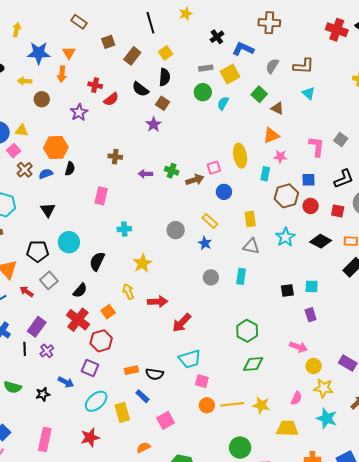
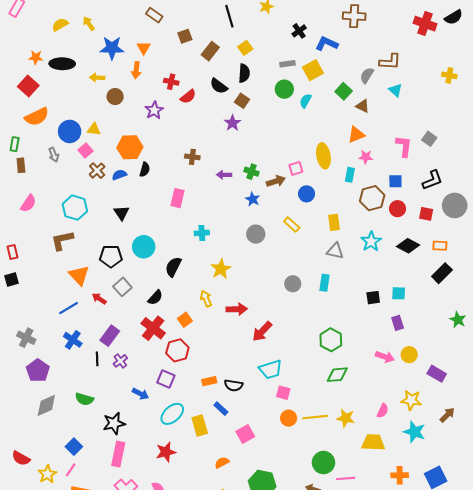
yellow arrow: (17, 30) -> (89, 24), turned -48
gray semicircle: (272, 66) -> (367, 75), moved
blue star: (205, 243) -> (253, 199), moved
yellow circle: (314, 366) -> (409, 355), moved
black star: (43, 394) -> (114, 423), moved, size x1.5

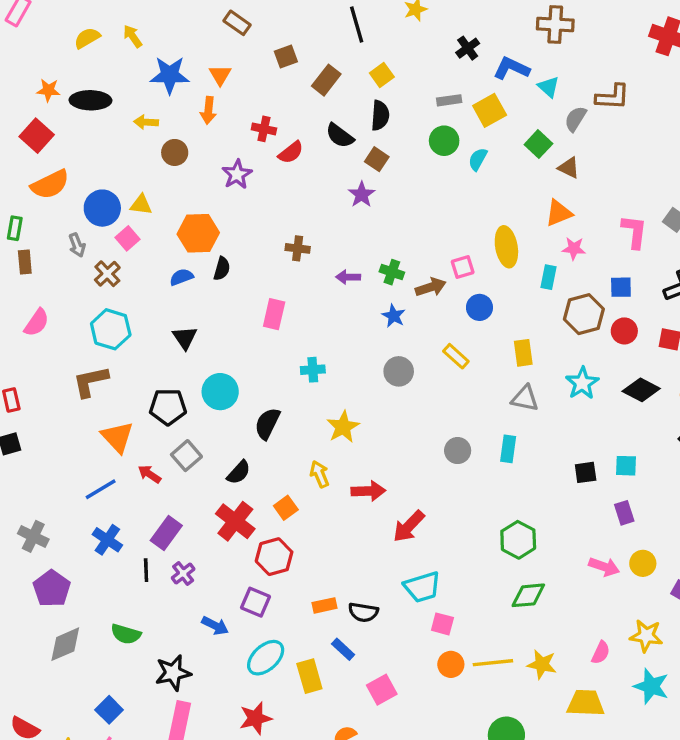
cyan triangle: (395, 90) -> (549, 87), moved
brown cross: (97, 171) -> (107, 274), moved

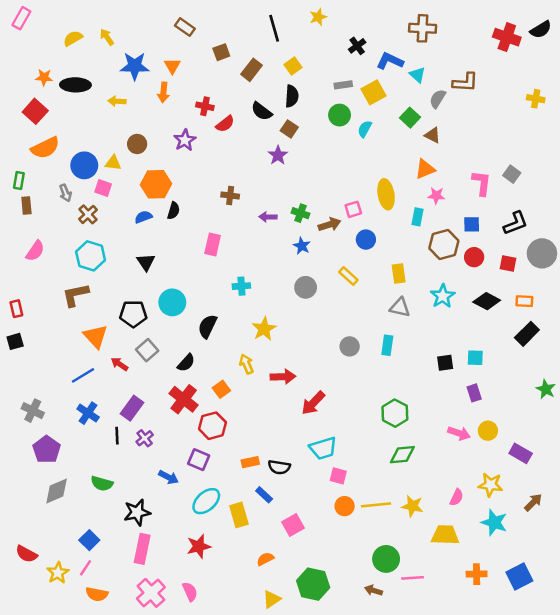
brown circle: (175, 152) -> (137, 144), moved
pink square: (128, 238) -> (103, 188), turned -30

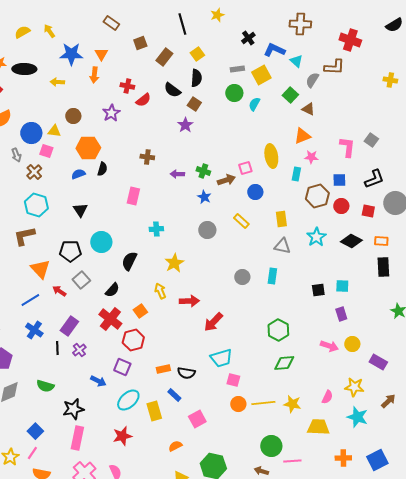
red cross: (507, 37) -> (350, 40), moved
black rectangle: (527, 334) -> (383, 267), turned -48

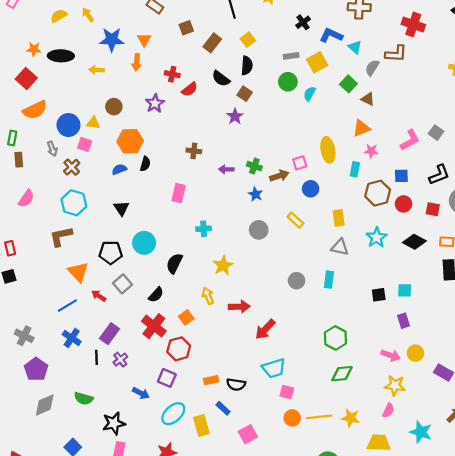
pink L-shape: (347, 147) -> (410, 140), turned 55
yellow star: (354, 387) -> (395, 386), moved

